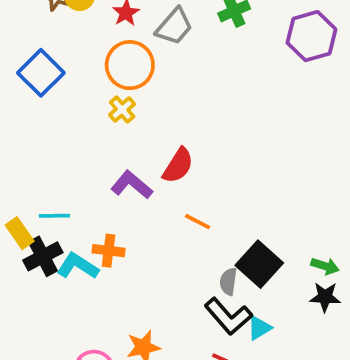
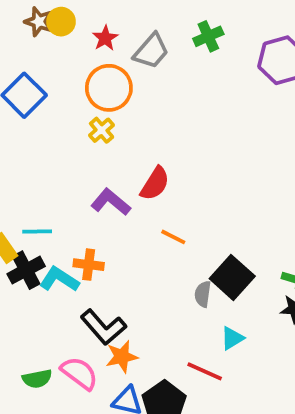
black L-shape: (228, 316) -> (103, 327), moved

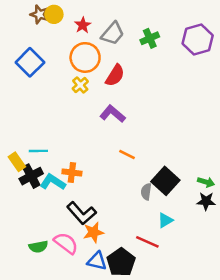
green cross: (208, 36) -> (150, 38), moved
red semicircle: (155, 184) -> (115, 75), moved
purple L-shape: (111, 202) -> (113, 114), moved

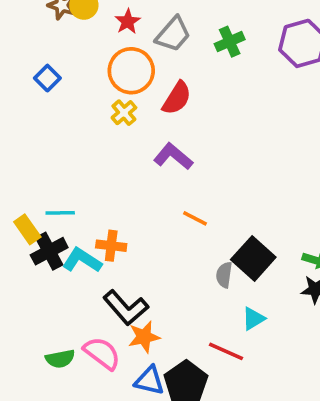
blue square: (30, 62) -> (47, 78), size x0.6

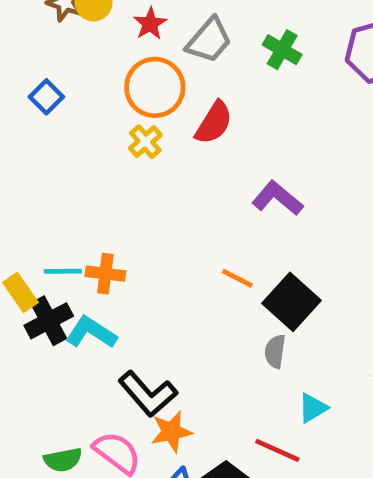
green cross: (230, 42) -> (282, 50), turned -36
purple L-shape: (173, 156) -> (277, 198), moved
orange cross: (111, 246) -> (105, 274), moved
black square: (253, 258) -> (292, 302), moved

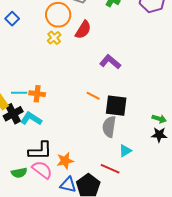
black square: (292, 302) -> (116, 106), turned -35
gray semicircle: (275, 351) -> (109, 127), size x1.5
black L-shape: (148, 394) -> (40, 151), moved, turned -50

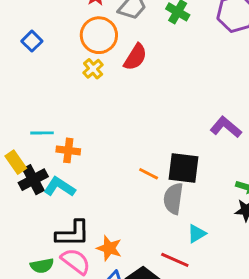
purple L-shape: (110, 62) -> (226, 127), moved
cyan line: (19, 93) -> (42, 133), moved
orange line: (93, 96) -> (149, 174), moved
orange star: (65, 161) -> (109, 248), turned 30

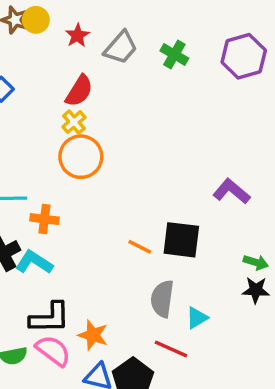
orange circle: (99, 35) -> (81, 157), moved
red semicircle: (135, 57) -> (79, 91), moved
gray semicircle: (173, 199) -> (162, 299), moved

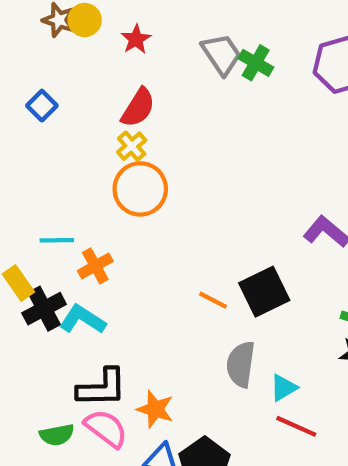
gray trapezoid: (121, 48) -> (221, 54), moved, turned -75
orange cross: (44, 219) -> (95, 266), turned -36
black square: (181, 240) -> (264, 292), turned -33
red line: (171, 349) -> (296, 426), moved

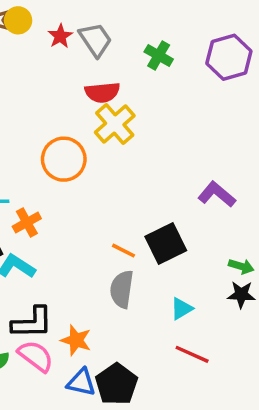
gray trapezoid: (221, 54) -> (95, 40), moved
red semicircle: (138, 108) -> (102, 92), moved, turned 52
yellow cross: (132, 146) -> (115, 124), moved, size x1.6
gray semicircle: (241, 364) -> (122, 289), moved
cyan triangle: (283, 388) -> (182, 309), moved

